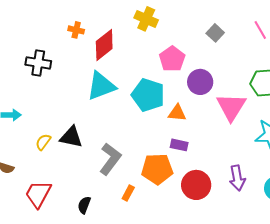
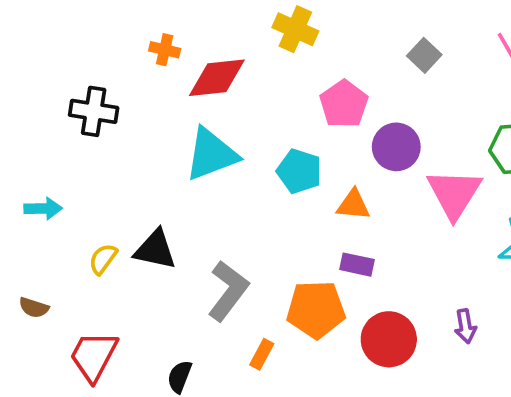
red diamond: (104, 45) -> (217, 78), turned 32
cyan pentagon: (148, 95) -> (299, 171), size x0.7
purple arrow: (237, 178) -> (465, 326), size x0.7

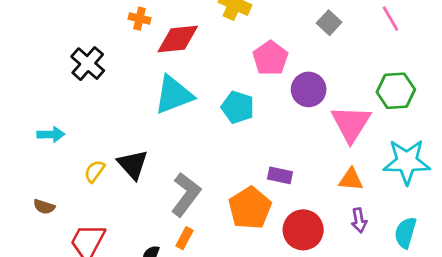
black cross: (94, 111) -> (88, 64), turned 32
orange triangle: (353, 205) -> (351, 179), moved
black triangle: (155, 250) -> (133, 164), turned 36
orange pentagon: (316, 309) -> (250, 208), turned -30
orange rectangle: (262, 354) -> (185, 238), moved

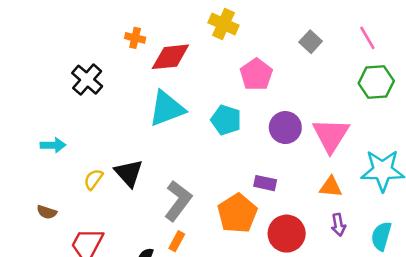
purple circle: (309, 89) -> (285, 128), moved
green hexagon: (396, 91) -> (376, 82), moved

